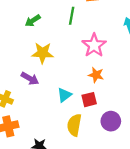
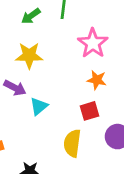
green arrow: (33, 21) -> (31, 16), moved
cyan triangle: (64, 95) -> (39, 106), moved

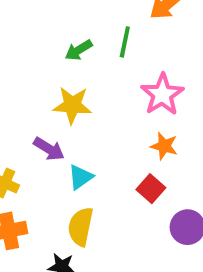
red square: (89, 111) -> (151, 189), turned -36
yellow semicircle: (72, 143) -> (81, 227), moved

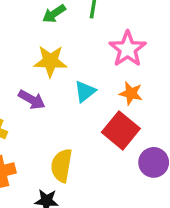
cyan triangle: (80, 177) -> (85, 92), moved
red square: (151, 189) -> (121, 130), size x1.5

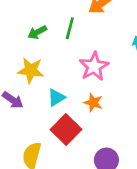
red square: (121, 130) -> (66, 130), moved

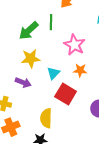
green arrow: (37, 32) -> (29, 31), size x1.5

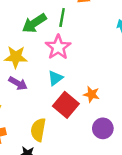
pink star: (74, 45) -> (58, 47), moved
yellow star: (31, 59) -> (16, 57), moved
orange star: (80, 70) -> (91, 94), moved

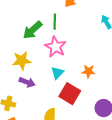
orange star: (91, 94) -> (88, 71), moved

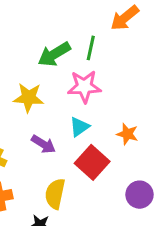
pink star: (55, 47) -> (84, 87), turned 30
purple arrow: (27, 82) -> (43, 144), moved

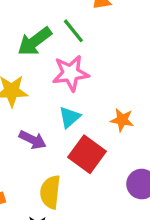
green line: (91, 48) -> (73, 31), turned -45

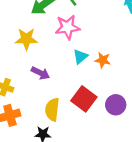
cyan triangle: (70, 117) -> (80, 57), moved
red square: (87, 154) -> (84, 99), moved

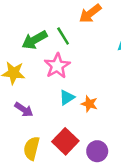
pink star: (68, 27) -> (57, 66), turned -30

